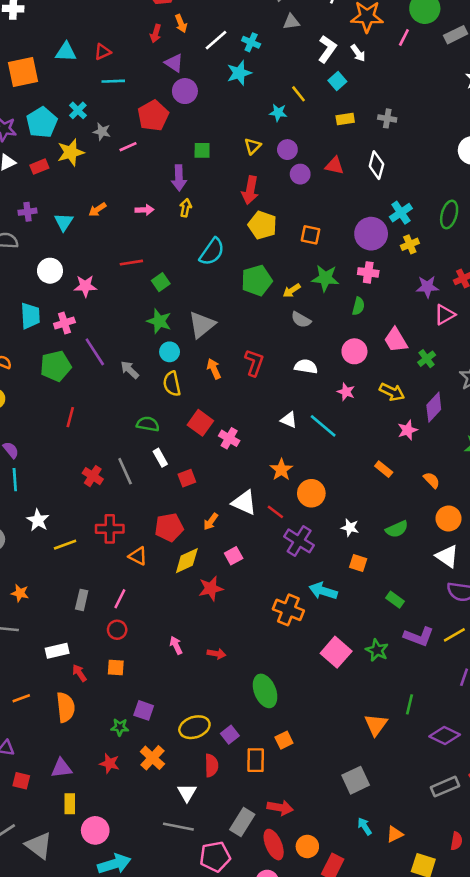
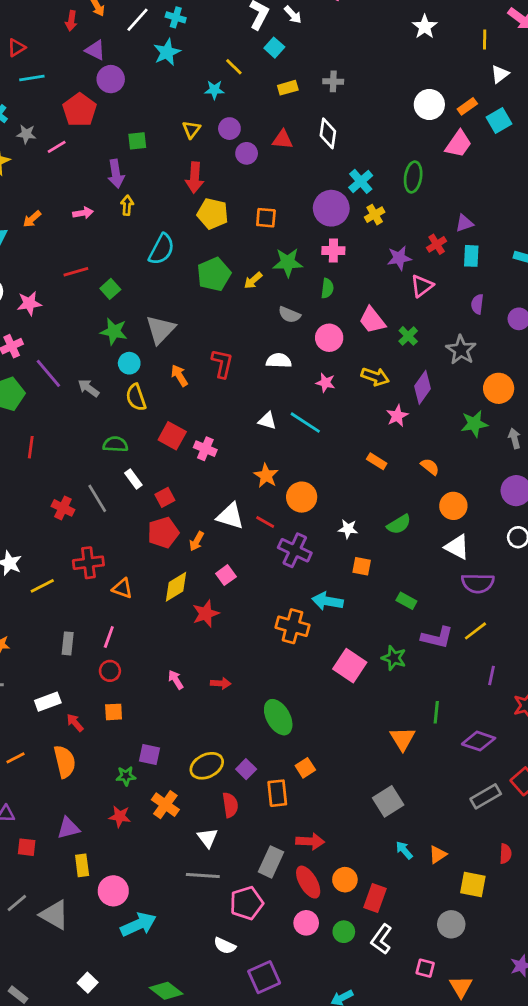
gray semicircle: (301, 320) -> (289, 315), moved
red pentagon: (169, 527) -> (163, 533), moved

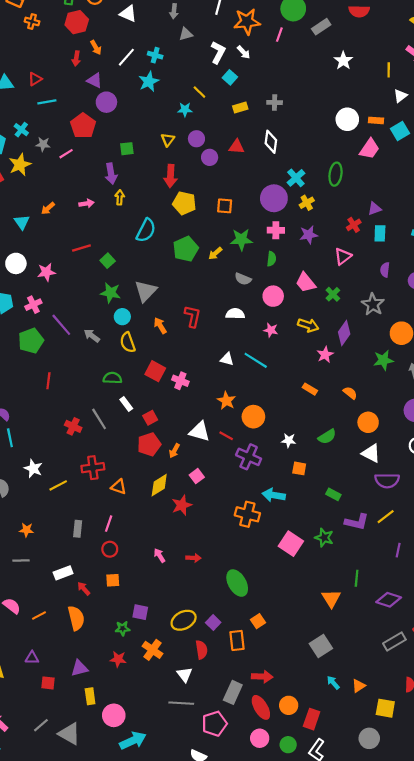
orange rectangle: (467, 106) -> (376, 120), turned 40
purple star: (399, 258) -> (309, 235), moved

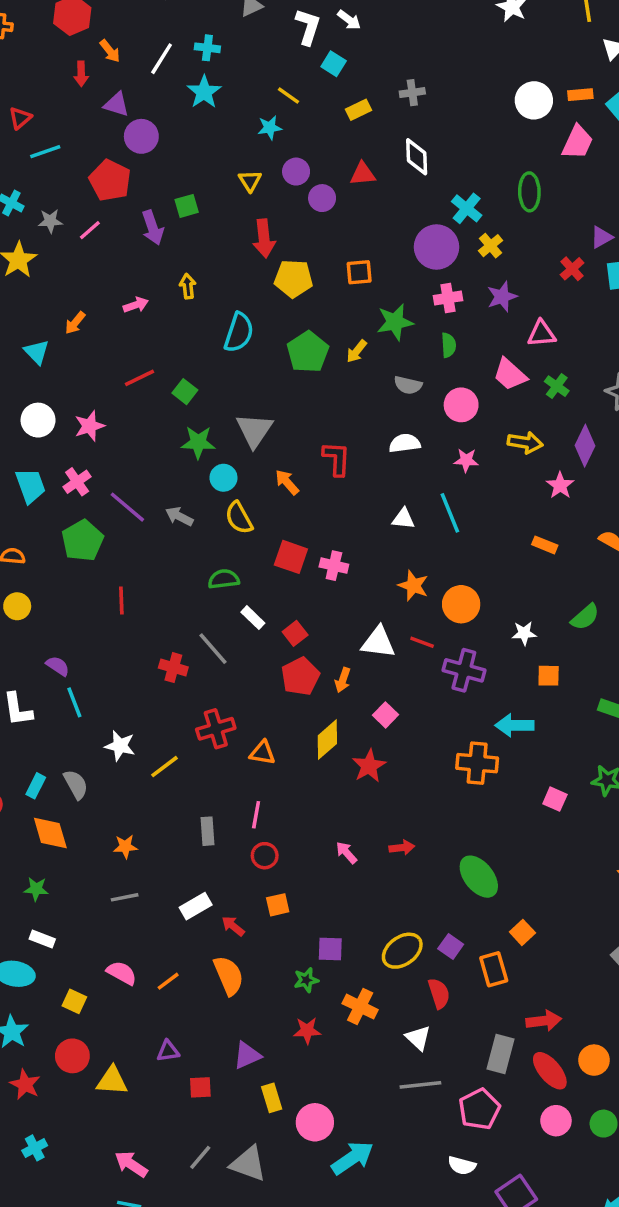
purple arrow: (111, 174) -> (153, 228), moved
pink triangle: (343, 256) -> (542, 334), moved, turned 42
cyan line: (256, 360) -> (450, 513), turned 45
pink square: (291, 544) -> (555, 799), size x0.6

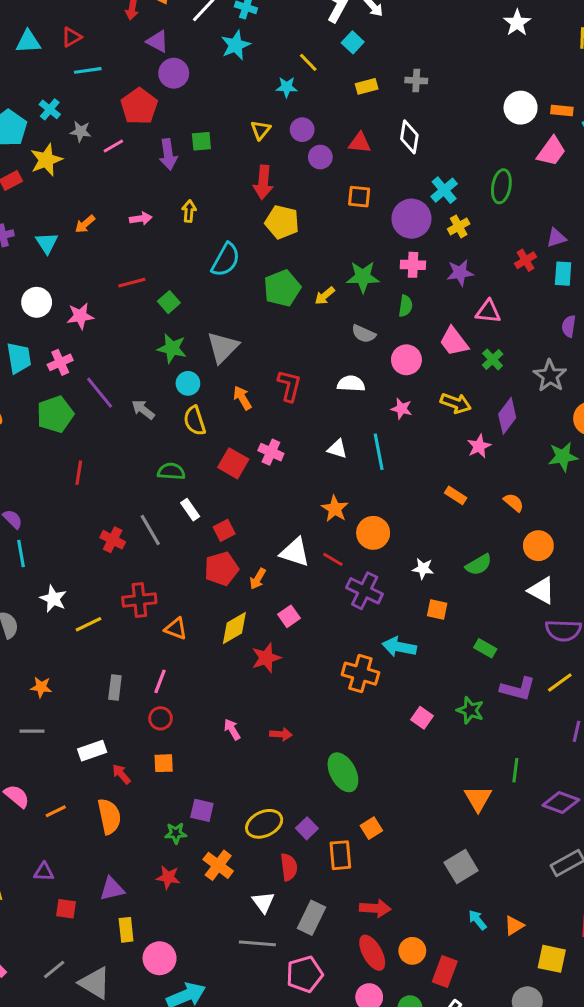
orange square: (359, 272) -> (359, 197), moved
pink cross: (334, 566) -> (271, 452), moved
gray rectangle: (501, 1054) -> (311, 918), moved

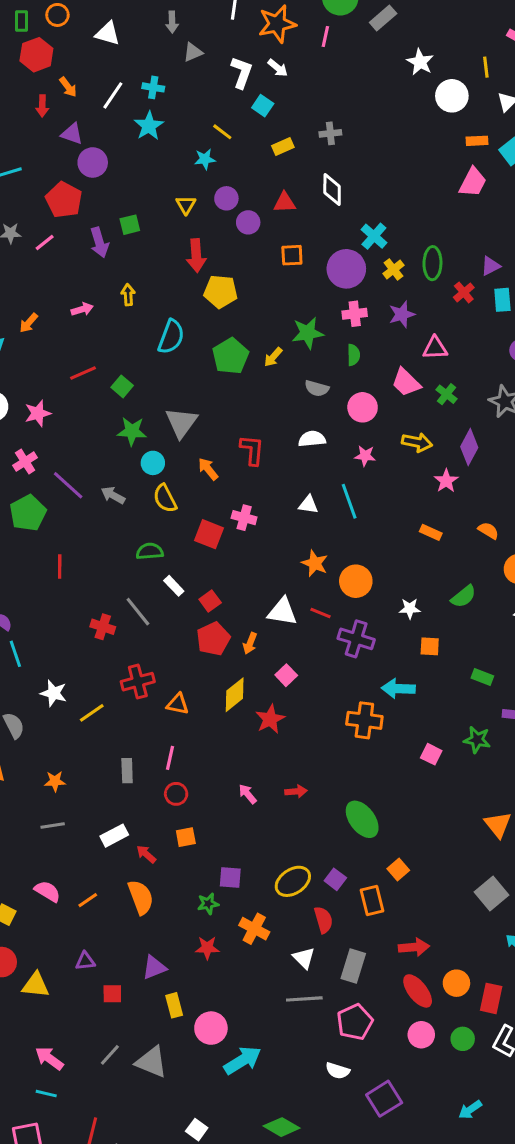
white circle: (521, 108) -> (452, 96), moved
green ellipse: (501, 186) -> (432, 263), moved

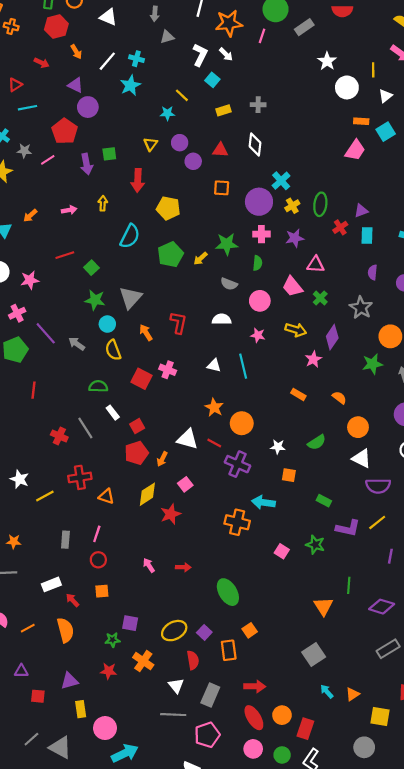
red arrow: (42, 106) -> (42, 63), moved, turned -72
red arrow: (196, 256) -> (138, 180), moved

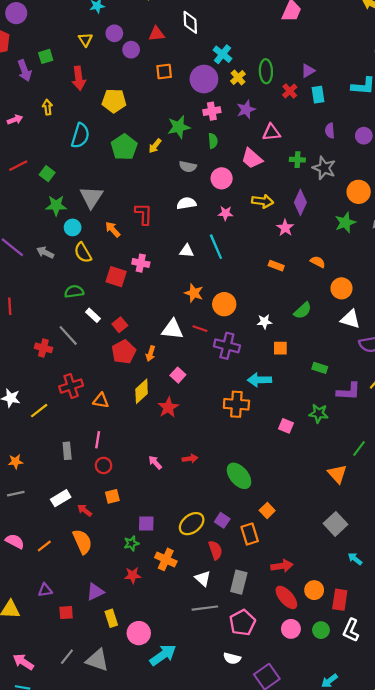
green cross: (320, 298) -> (297, 160), moved, turned -32
green line: (349, 585) -> (359, 449), turned 42

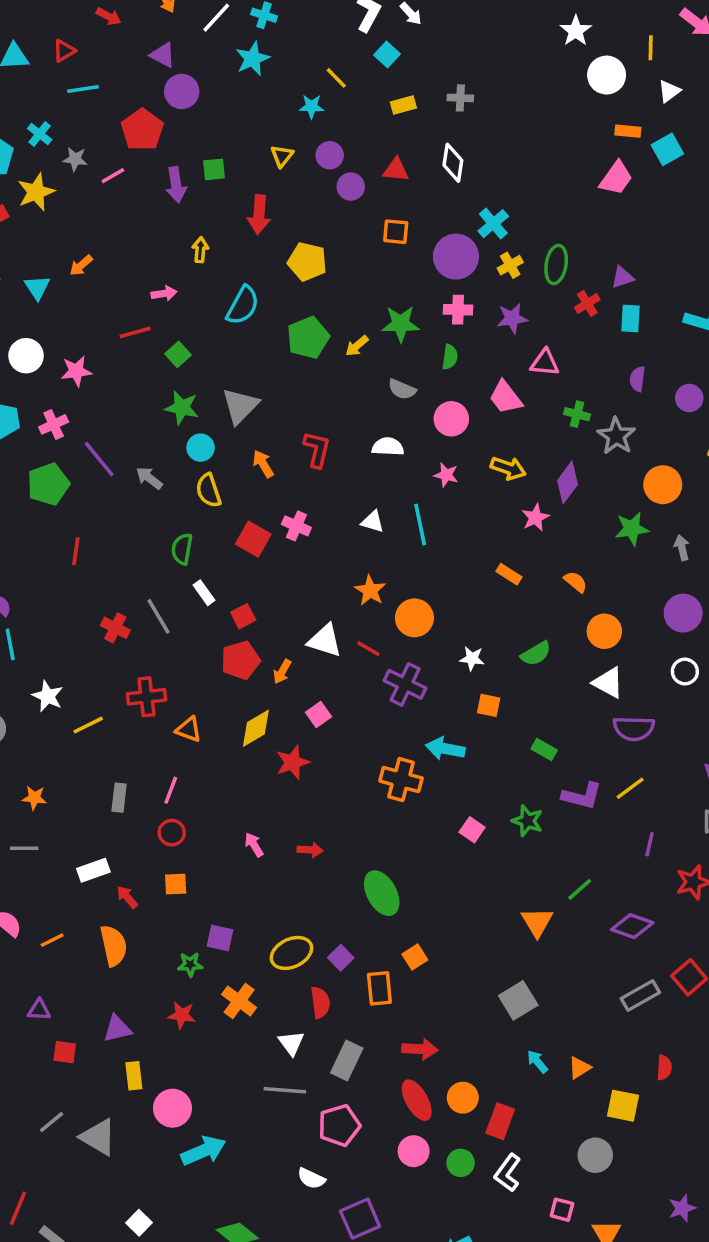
pink arrow: (15, 120) -> (164, 293), moved
green semicircle: (74, 291) -> (182, 549), turned -84

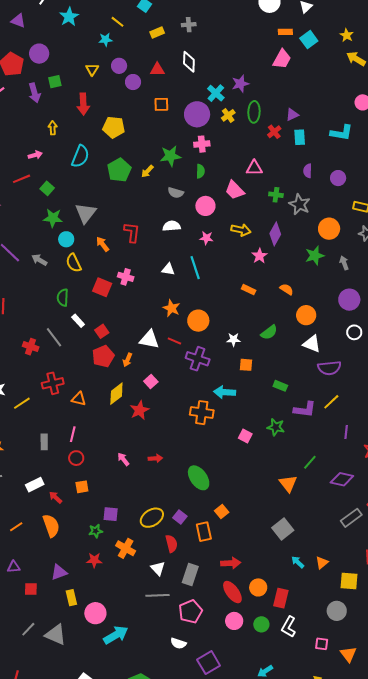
purple circle: (182, 91) -> (39, 54), moved
purple star: (512, 318) -> (240, 84), moved

